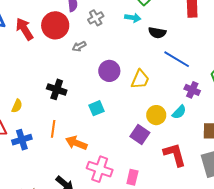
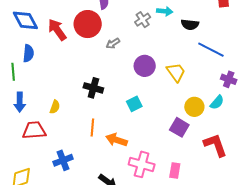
gray cross: (96, 18) -> (143, 20), moved
yellow trapezoid: (140, 79) -> (176, 72), turned -55
blue cross: (22, 140) -> (63, 160), moved

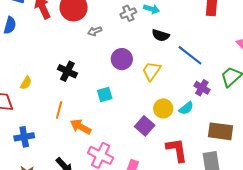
black semicircle: (190, 25) -> (161, 35), moved
yellow trapezoid: (176, 72) -> (151, 71), turned -120

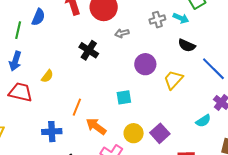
black cross: (67, 71) -> (89, 50), moved
yellow circle: (163, 108) -> (134, 133), moved
blue cross: (24, 137) -> (52, 132), moved

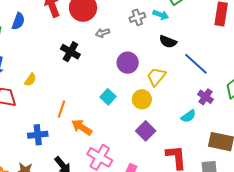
cyan square: (124, 97) -> (108, 97), turned -35
yellow circle: (134, 133) -> (142, 99), moved

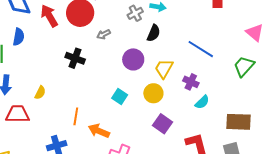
black semicircle: (168, 42) -> (154, 33), moved, turned -78
purple cross: (206, 97) -> (191, 82), moved

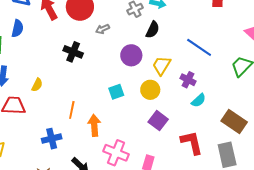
cyan square: (120, 96) -> (116, 92), turned 35
brown rectangle: (238, 122) -> (234, 121), turned 30
orange arrow: (99, 131) -> (94, 125), turned 60

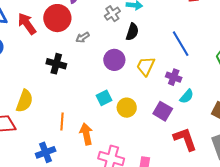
blue line: (199, 47) -> (181, 44), turned 32
yellow semicircle: (37, 85) -> (25, 101), size x1.6
yellow circle: (150, 90) -> (127, 108), moved
purple square: (158, 121) -> (163, 111), moved

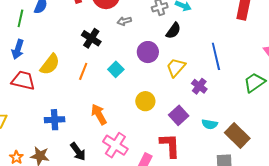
cyan semicircle: (187, 96) -> (210, 124), moved, turned 42
cyan square: (104, 98) -> (116, 69), moved, turned -35
orange line: (62, 122) -> (83, 71), moved
orange arrow: (86, 134) -> (99, 114), turned -35
red L-shape: (185, 139) -> (170, 145), moved

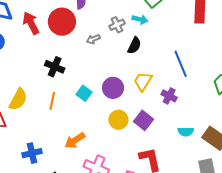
gray arrow: (124, 21) -> (93, 39), moved
purple circle: (148, 52) -> (113, 88), moved
orange arrow: (99, 114) -> (75, 140), turned -85
purple square: (179, 115) -> (144, 120), moved

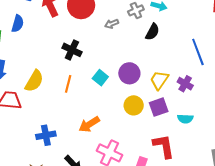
yellow trapezoid: (143, 81) -> (159, 80), moved
purple square: (144, 120) -> (159, 107), turned 30
cyan semicircle: (186, 132) -> (185, 119), moved

